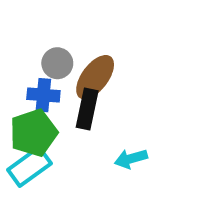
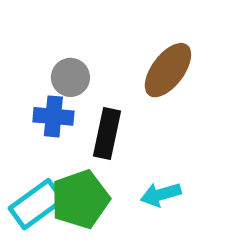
brown ellipse: (95, 77) -> (168, 70), moved
green pentagon: (33, 133) -> (80, 199), moved

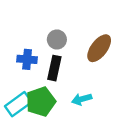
brown ellipse: (168, 70) -> (99, 48), moved
gray circle: (70, 77) -> (57, 39), moved

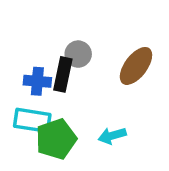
black rectangle: (54, 68) -> (63, 74), moved
cyan rectangle: (18, 104) -> (32, 120), moved, turned 45

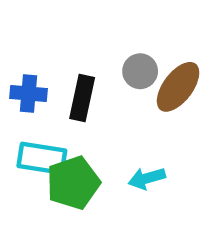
gray circle: (78, 54) -> (140, 71), moved
blue cross: (37, 81) -> (29, 94), moved

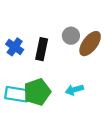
blue cross: (29, 94) -> (15, 47), turned 30
cyan rectangle: (42, 158) -> (17, 94), moved

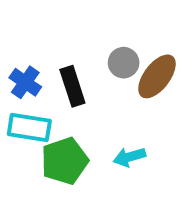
black rectangle: (42, 49) -> (72, 86), turned -30
cyan rectangle: (17, 94) -> (29, 127), moved

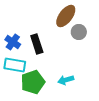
gray circle: (124, 63) -> (79, 32), moved
brown ellipse: (157, 76) -> (66, 16), moved

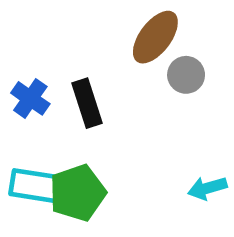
cyan rectangle: (15, 65) -> (35, 186), moved
cyan arrow: (66, 80) -> (207, 188), moved

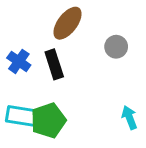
brown ellipse: (155, 37) -> (68, 23), moved
cyan arrow: (207, 188) -> (129, 117), turned 85

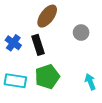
green pentagon: (48, 120) -> (47, 77), moved

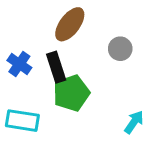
green pentagon: (47, 77) -> (71, 93), moved
cyan arrow: (90, 82) -> (134, 122), turned 56

